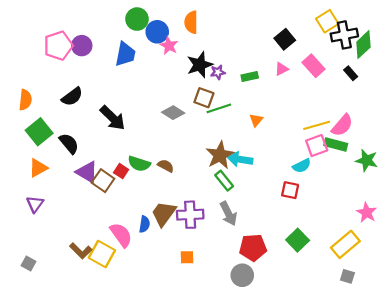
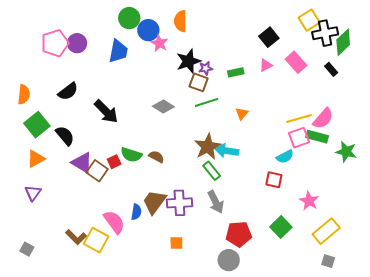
brown square: (204, 98) -> (199, 82), moved
red square: (121, 171) -> (114, 162), turned 32
pink star: (367, 213) -> (309, 201), moved

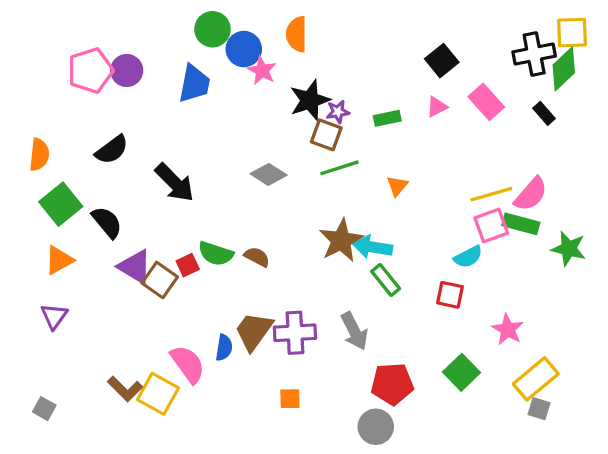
yellow square: (309, 20) -> (572, 33), moved, turned 30
green rectangle: (212, 171) -> (386, 280), moved
gray square: (328, 261) -> (539, 409), moved

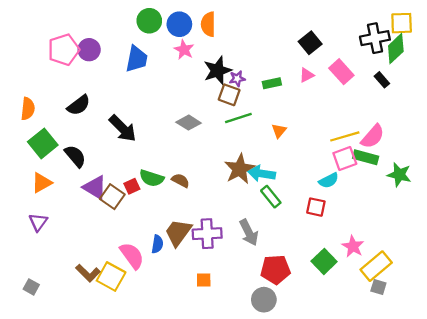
blue circle: (244, 49) -> (179, 24), moved
pink star: (508, 329) -> (353, 246), moved

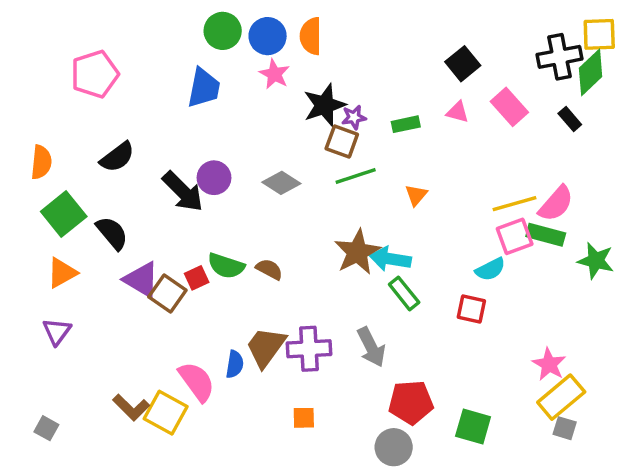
purple circle: (89, 50) -> (214, 178), moved
pink triangle: (307, 75) -> (458, 112), turned 42
pink star: (353, 246) -> (549, 364), moved
green square: (324, 261) -> (473, 426), moved, turned -30

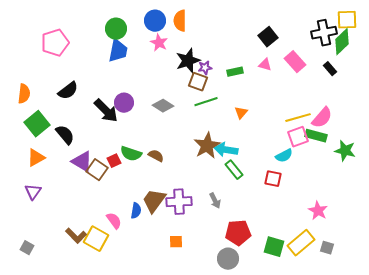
green circle: (223, 31) -> (116, 29), moved
gray arrow: (371, 347) -> (215, 201), size x0.7
pink semicircle: (197, 382) -> (114, 221), size x0.7
yellow rectangle: (561, 397) -> (301, 243), moved

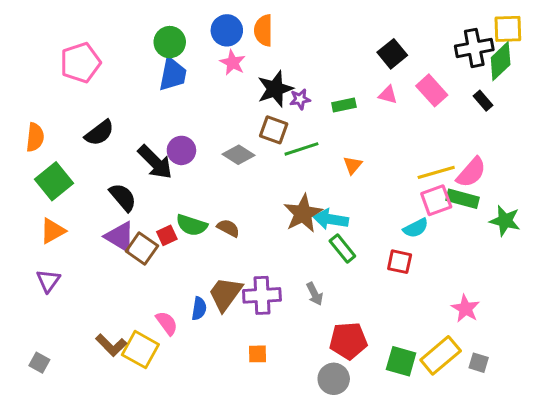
brown square: (198, 82) -> (274, 130), moved
black semicircle: (65, 135) -> (123, 197), moved

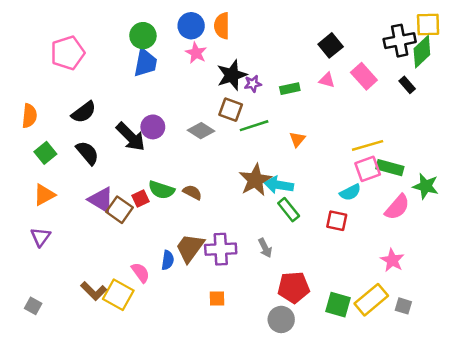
pink semicircle: (471, 172) -> (397, 207), moved
green square: (54, 181) -> (45, 153), size x0.7
black semicircle: (123, 197) -> (87, 153), moved

